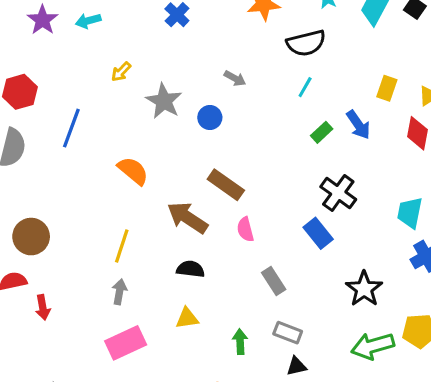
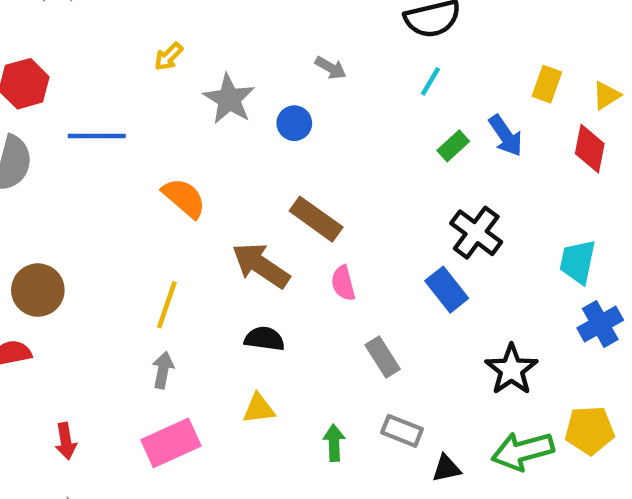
blue line: (71, 128) -> (97, 136), turned 69
red arrow: (43, 307) -> (66, 441), moved
black triangle: (296, 366) -> (446, 468), moved

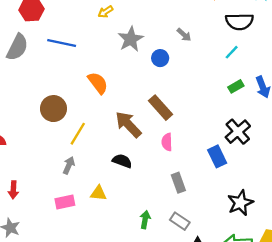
brown circle: (38, 290) -> (53, 109), moved
yellow triangle: (259, 409) -> (98, 193), moved
pink rectangle: (171, 443) -> (65, 202), size x0.7

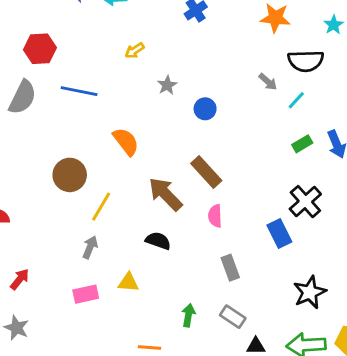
gray arrow: (184, 35) -> (268, 82), moved
gray star: (131, 39) -> (167, 85), size x0.6
red arrow: (13, 190) -> (20, 279), turned -144

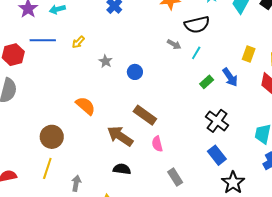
blue line: (79, 91) -> (43, 40), moved
yellow line: (101, 207) -> (47, 168), moved
blue rectangle: (279, 234) -> (217, 155), moved

